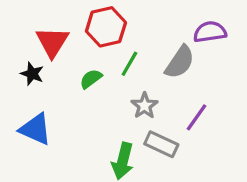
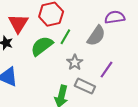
green semicircle: (91, 79) -> (42, 46), size x1.6

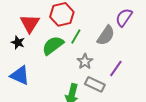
purple semicircle: (115, 17) -> (124, 17), turned -48

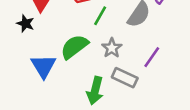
green semicircle: (53, 45) -> (74, 47), moved
blue triangle: (20, 75) -> (43, 66), moved, turned 35

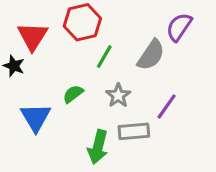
green semicircle: (74, 47) -> (73, 94), size x0.6
gray rectangle: (125, 78) -> (134, 131), turned -30

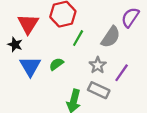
gray star: (118, 96) -> (98, 65), moved
blue triangle: (36, 117) -> (30, 66), moved
gray rectangle: (134, 131) -> (99, 90), turned 30

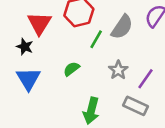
gray semicircle: (111, 37) -> (122, 27), moved
blue triangle: (30, 66) -> (28, 79), moved
gray rectangle: (99, 90) -> (136, 106), moved

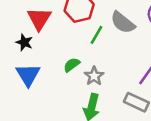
gray semicircle: (122, 27) -> (123, 22), turned 95
gray star: (118, 70) -> (94, 76), moved

